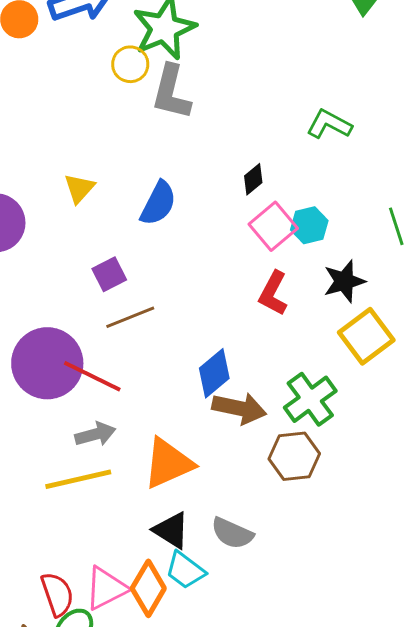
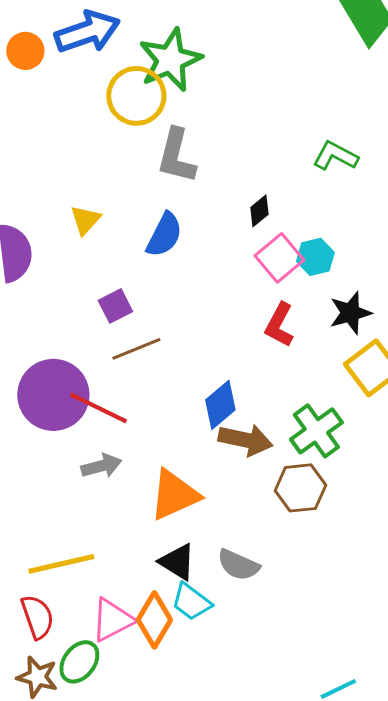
yellow circle: (130, 64) -> (136, 96), size x1.6
gray L-shape: (171, 92) -> (176, 156), moved
yellow line: (78, 479) -> (61, 564), moved
red semicircle: (57, 594) -> (37, 617), moved

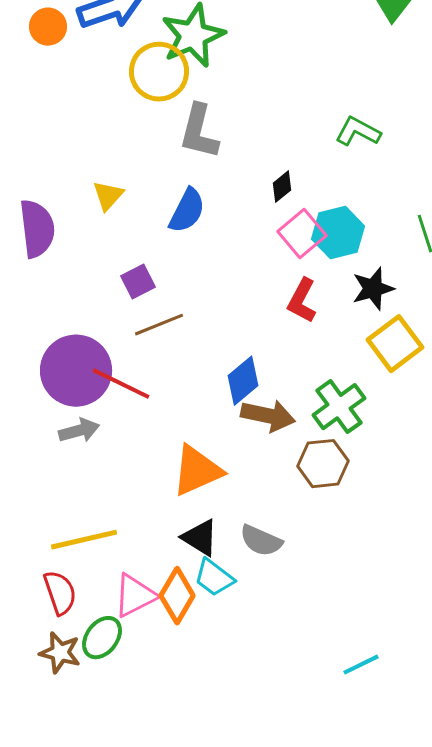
cyan hexagon: (315, 257) -> (338, 233), size x1.4
gray arrow: (101, 466) -> (79, 431), moved

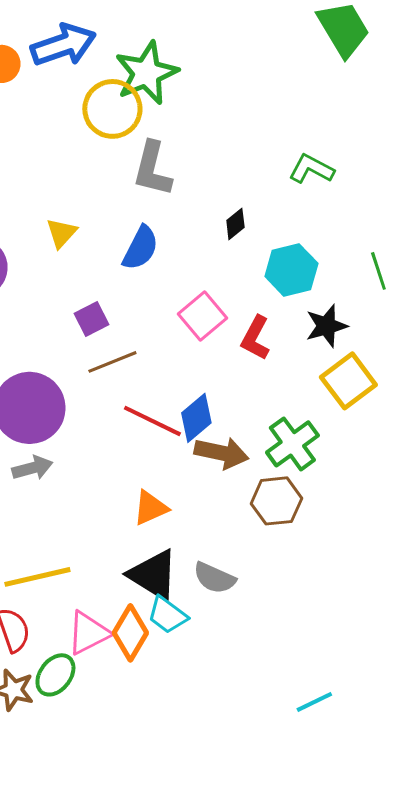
pink square: (302, 234) -> (202, 316), moved
red line: (121, 384) -> (152, 421), moved
orange triangle: (197, 471) -> (150, 508), size x0.7
black triangle: (200, 538) -> (153, 575), size x1.4

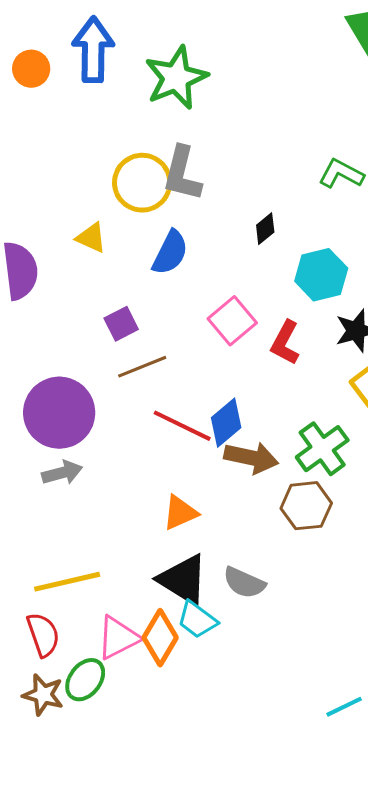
blue arrow: (63, 45) -> (93, 50), turned -70
yellow circle: (112, 109) -> (142, 183), moved
yellow triangle: (61, 233) -> (91, 238), turned -48

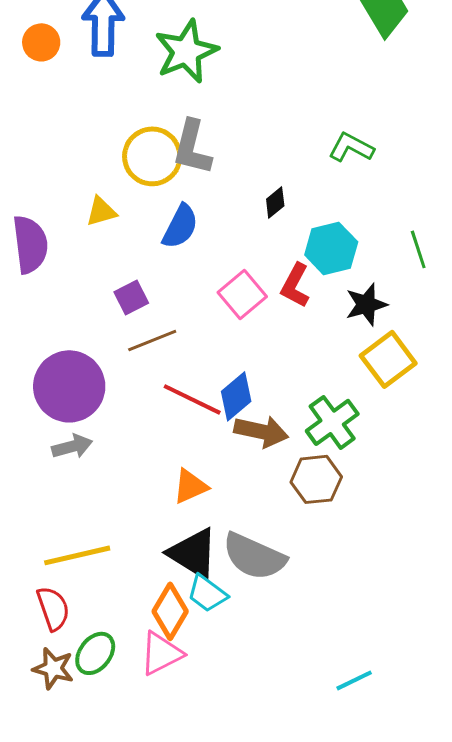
yellow triangle: (91, 238) -> (101, 211), turned -40
red L-shape: (285, 343) -> (295, 285), moved
gray semicircle: (244, 583) -> (254, 556), size x1.5
pink triangle: (118, 638) -> (161, 653), moved

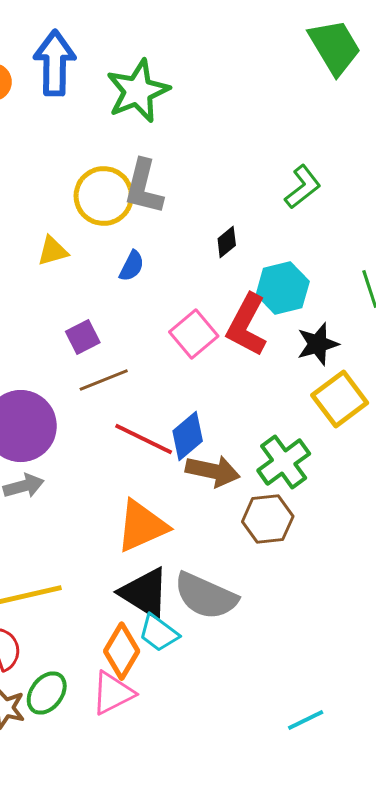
green L-shape: (351, 147) -> (303, 187), turned 114
blue semicircle: (180, 226) -> (132, 266), size x0.7
red L-shape: (295, 285) -> (247, 325), size x1.4
orange triangle: (190, 486) -> (142, 526), size x1.5

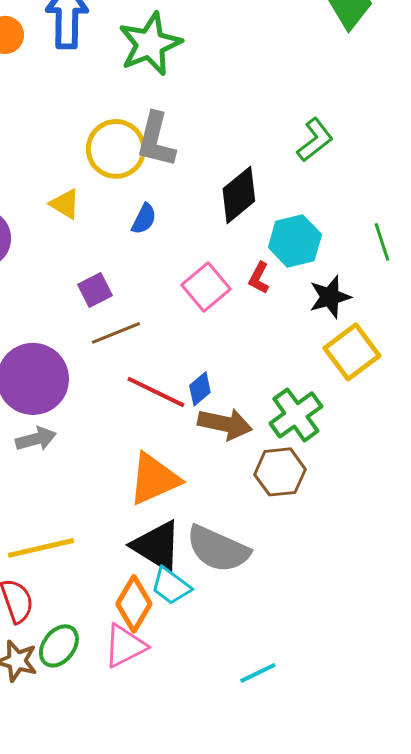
black diamond: (227, 242) -> (239, 195), size x1.8
yellow triangle: (53, 251) -> (65, 204), turned 48
red L-shape: (247, 325) -> (259, 278), size x0.5
blue diamond: (188, 436) -> (200, 389), size x0.7
cyan line: (306, 720) -> (258, 673), moved

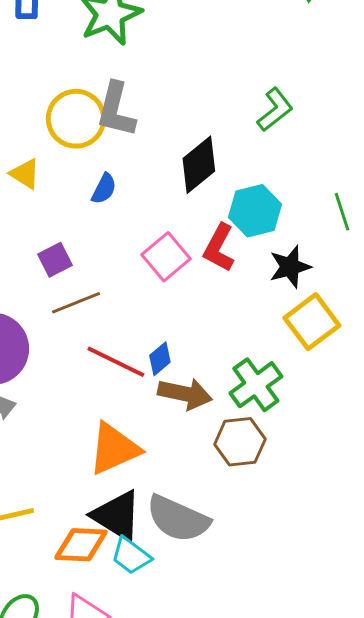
red L-shape: (259, 278) -> (219, 248), size x1.5
orange diamond: (134, 604) -> (81, 545), moved, turned 62

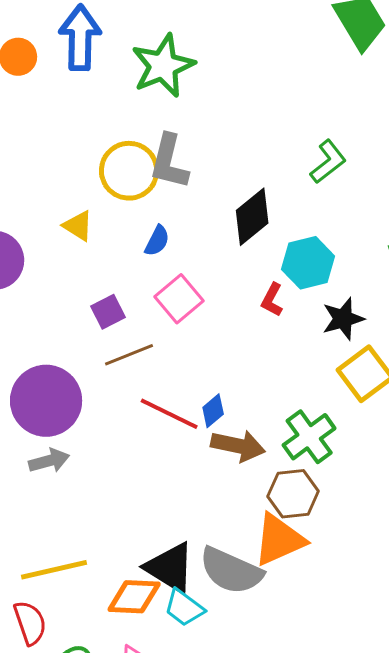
red L-shape: (219, 248) -> (272, 300), size x0.7
pink square: (166, 257) -> (179, 299), moved
orange triangle: (114, 449) -> (279, 540), moved

